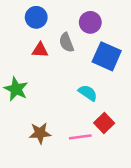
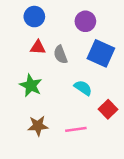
gray semicircle: (66, 42) -> (60, 55), moved
green star: (16, 89) -> (31, 85), moved
red square: (104, 123) -> (108, 109), moved

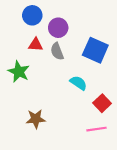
purple circle: (85, 21) -> (58, 28), moved
green star: (31, 85) -> (19, 72), moved
pink line: (76, 129) -> (96, 129), moved

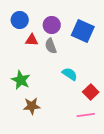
blue circle: (32, 15) -> (20, 20), moved
blue square: (95, 50) -> (83, 31), moved
green star: (19, 72) -> (21, 80), moved

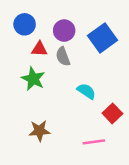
blue square: (83, 31) -> (102, 38), turned 30
green star: (21, 80) -> (33, 79), moved
pink line: (86, 115) -> (94, 142), moved

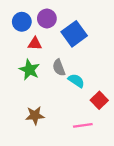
purple circle: (64, 31) -> (47, 18), moved
blue square: (102, 38) -> (74, 34), moved
gray semicircle: (63, 57) -> (59, 68), moved

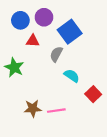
gray semicircle: (59, 68) -> (56, 54), moved, turned 49
green star: (29, 70) -> (14, 67), moved
pink line: (83, 125) -> (56, 111), moved

